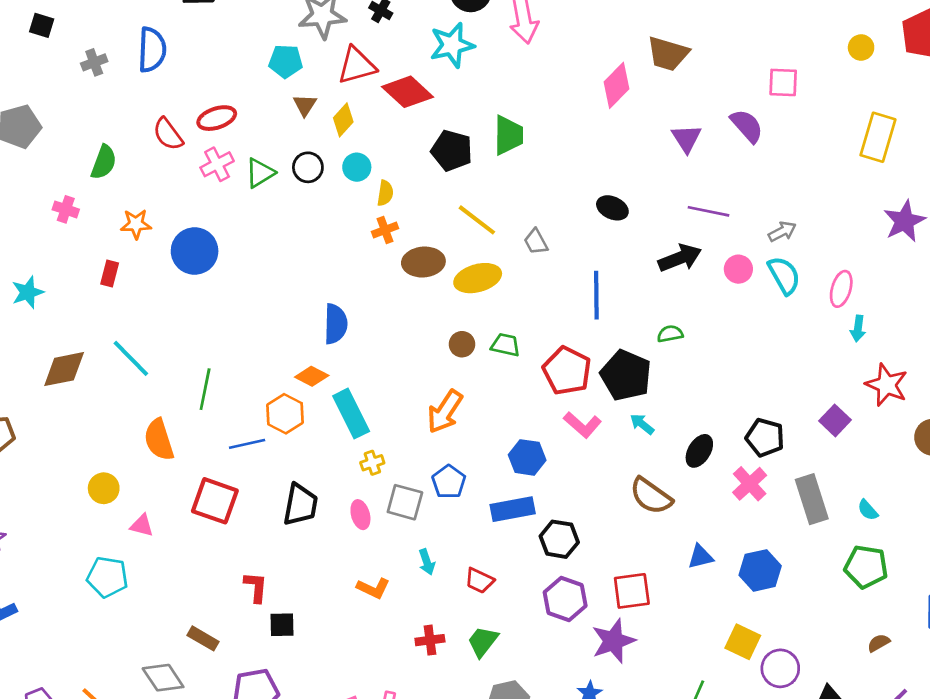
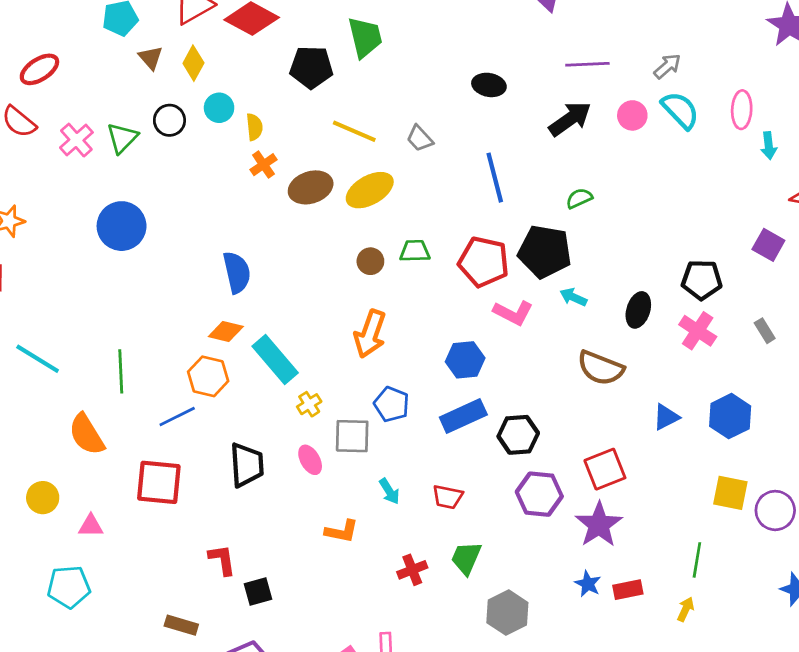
red ellipse: (217, 118) -> (39, 69), moved
blue circle: (195, 251) -> (122, 226), moved
gray rectangle: (812, 499) -> (765, 331), size x0.5

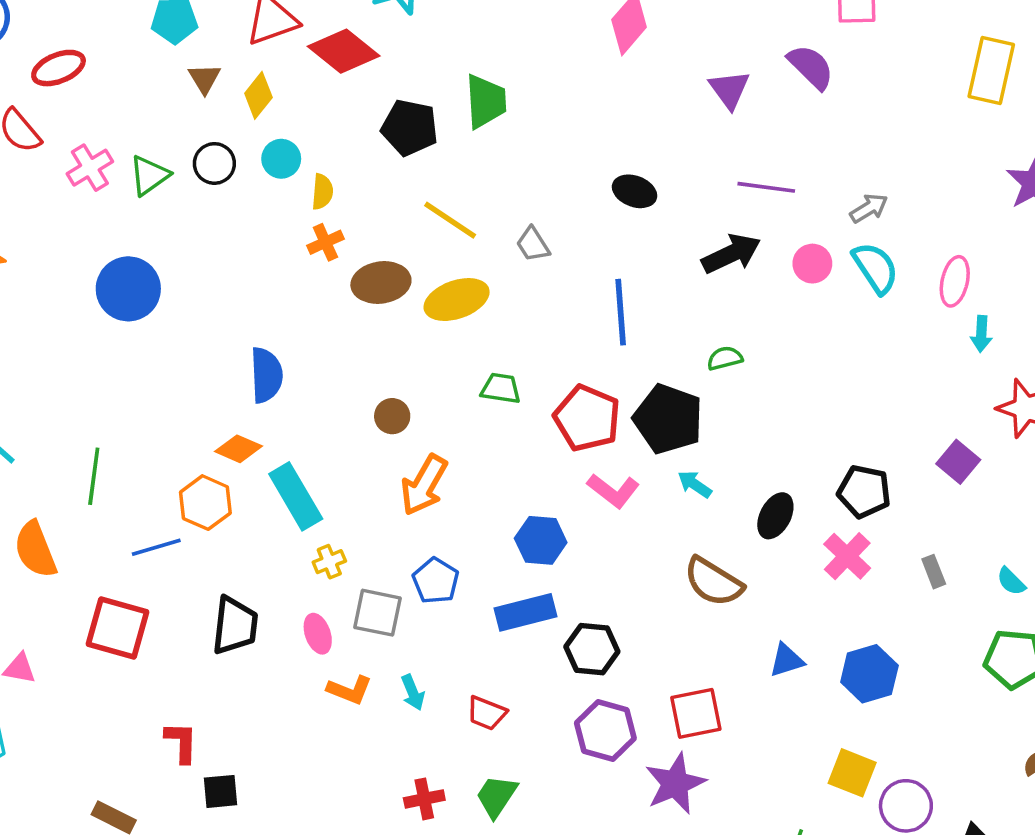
brown circle: (370, 261) -> (392, 416), moved
orange L-shape: (342, 531) -> (350, 690), moved

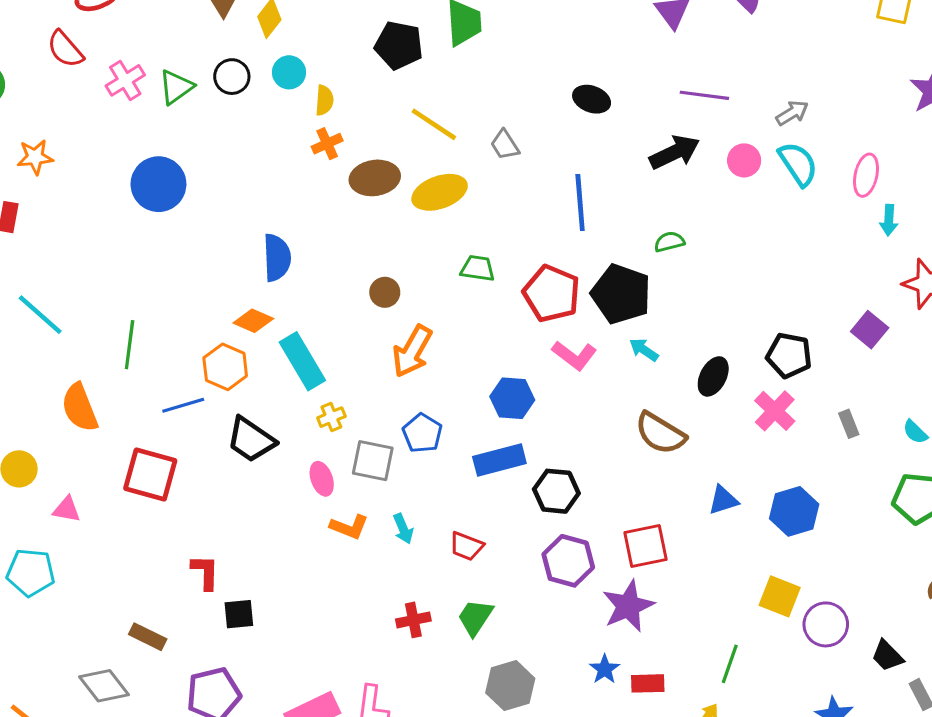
black trapezoid: (235, 626) -> (251, 440), moved, turned 118

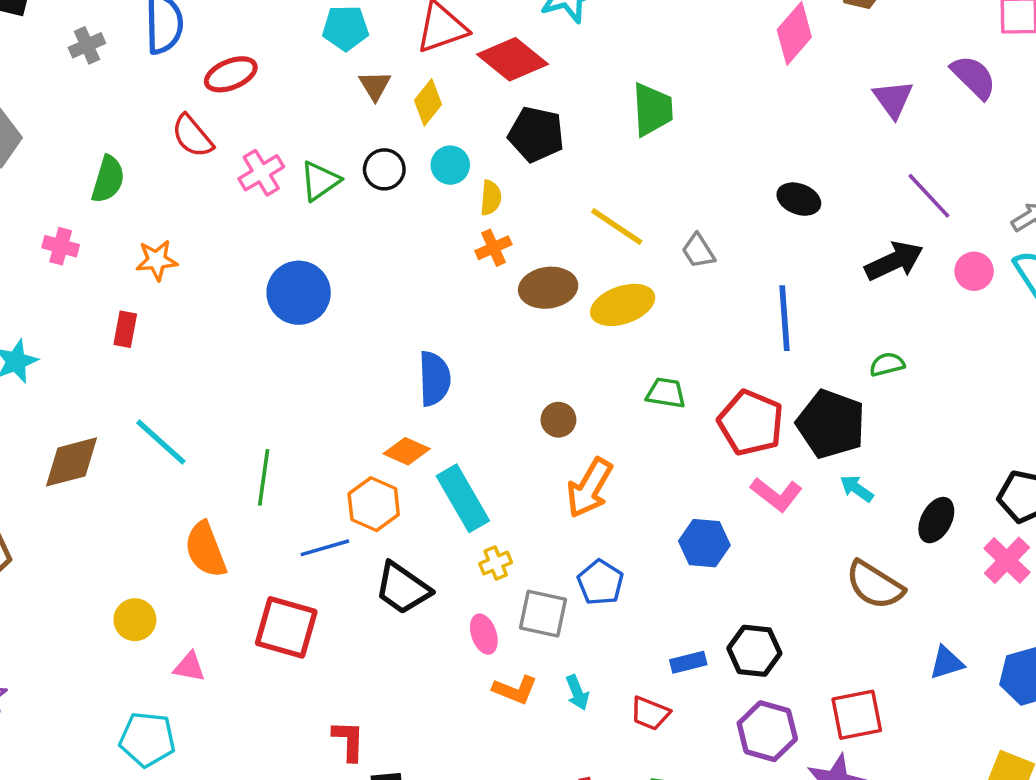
black pentagon: (399, 45) -> (536, 134), moved
purple line: (704, 95) -> (929, 196), turned 39
blue rectangle: (499, 460) -> (688, 662), moved, size x0.6

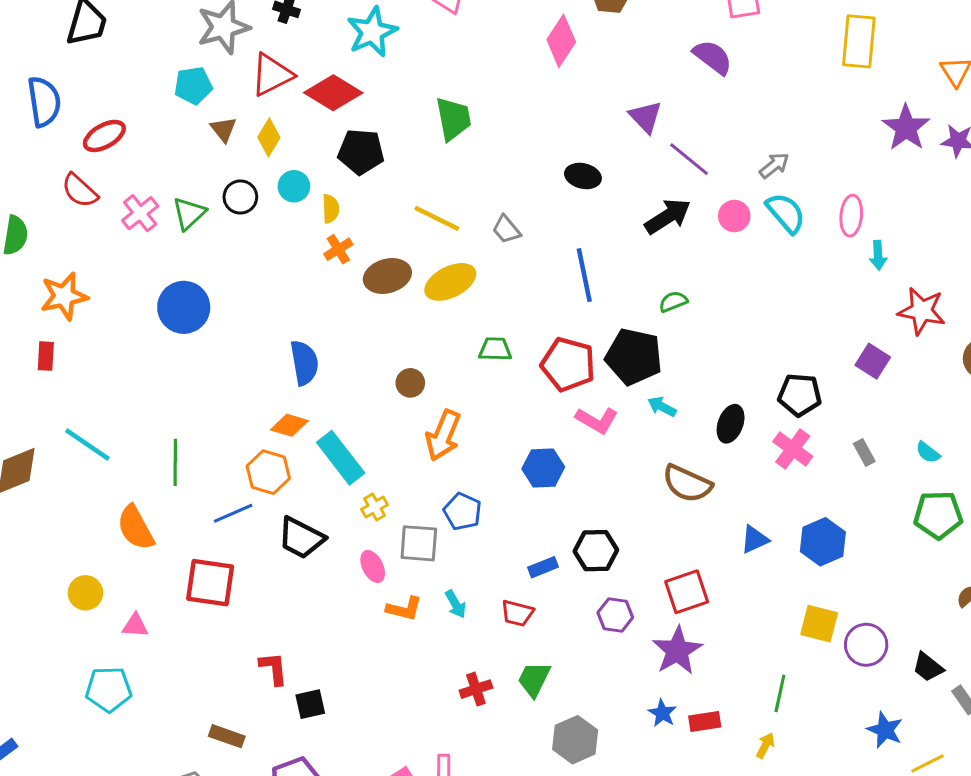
purple triangle: (893, 99) -> (646, 117), moved
orange star: (157, 260) -> (64, 296), size x1.4
purple hexagon: (767, 731) -> (615, 615), size x0.7

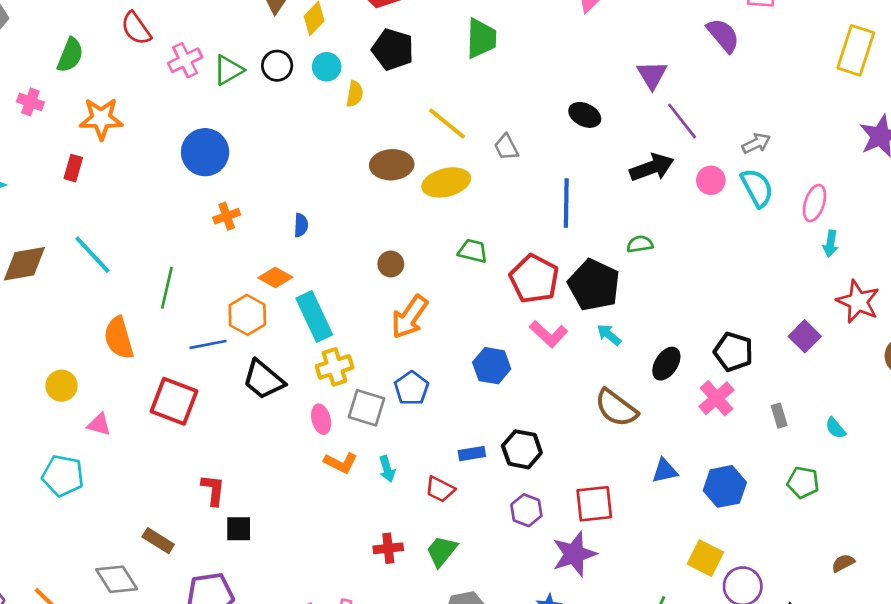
orange cross: (338, 249) -> (227, 216), moved
blue semicircle: (304, 363) -> (301, 225), size x0.6
yellow cross: (375, 507) -> (335, 367), size x1.5
green pentagon: (938, 515) -> (803, 482), moved, size x0.7

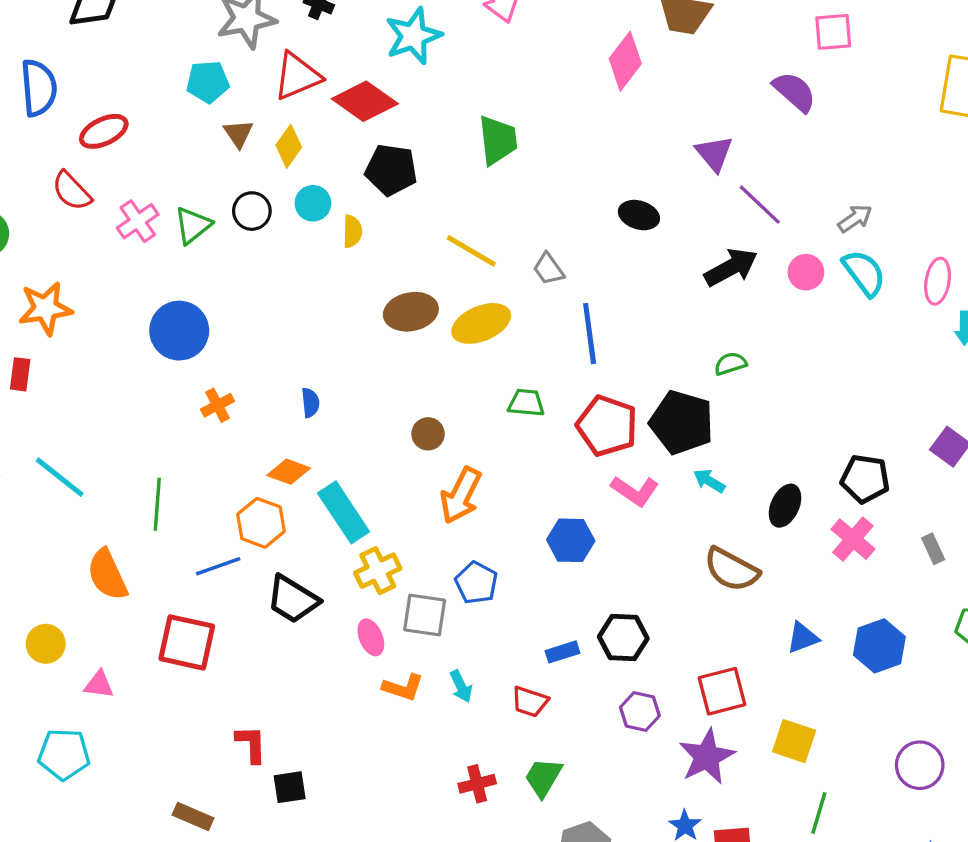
blue line: (566, 203) -> (590, 334), moved
yellow square: (705, 558) -> (794, 741), moved

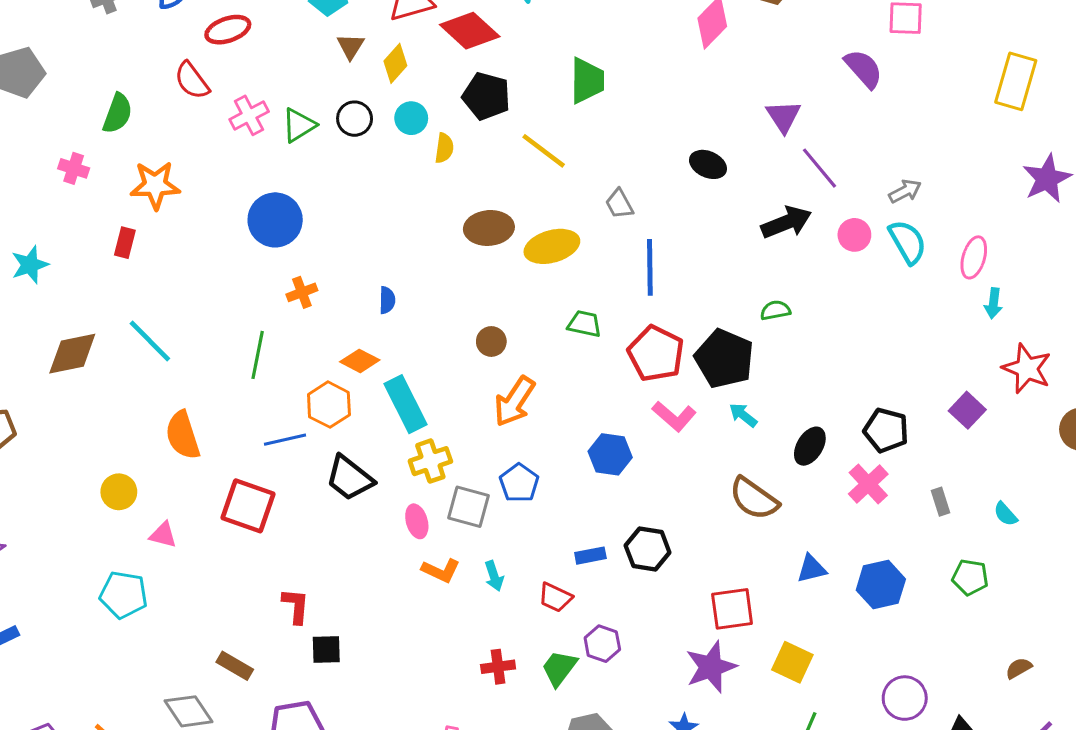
yellow line: (471, 251) -> (544, 151), moved
green line: (157, 504) -> (258, 355), moved
purple hexagon: (640, 712) -> (602, 644), moved

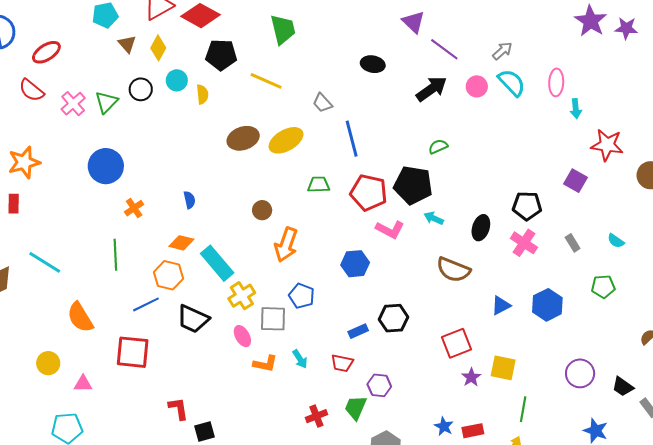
purple star: (711, 667) -> (471, 377), moved, size x0.6

